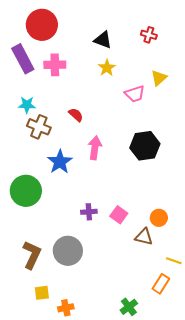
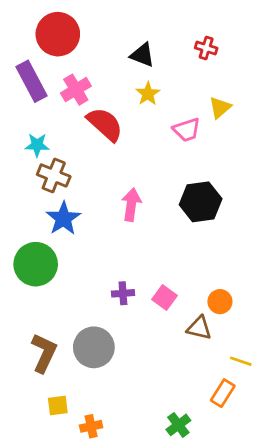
pink cross: (55, 65) -> (76, 90), turned -30
red semicircle: (76, 115) -> (105, 124), moved, size x1.8
blue star: (60, 162) -> (63, 218), moved

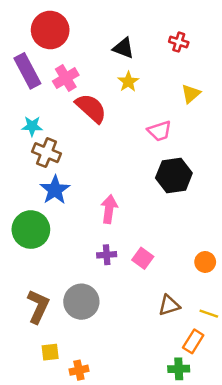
pink trapezoid: (187, 130) -> (160, 131), moved
pink arrow: (131, 205) -> (109, 209), moved
orange circle: (220, 302) -> (205, 262), moved
brown triangle: (199, 328) -> (169, 305), moved, turned -30
green cross: (178, 425) -> (179, 369), moved, turned 35

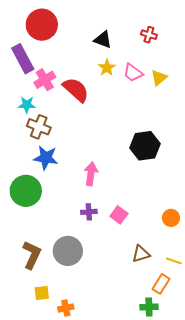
pink cross: (66, 78) -> (45, 80), moved
pink trapezoid: (160, 131) -> (133, 73), moved, turned 55
blue star: (55, 190) -> (46, 158), turned -30

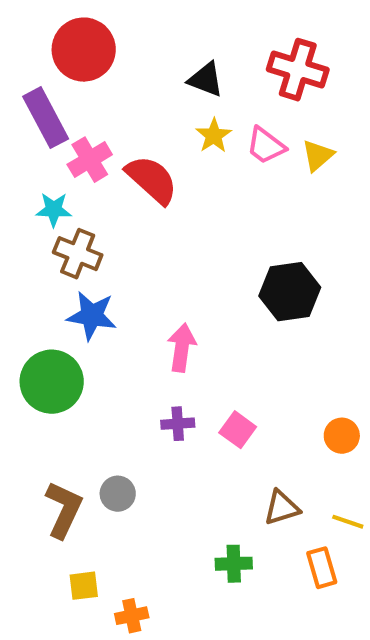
red cross: (149, 35) -> (298, 70), size x1.8
gray circle: (68, 251) -> (118, 494), moved, size x0.6
orange rectangle: (161, 284) -> (322, 568), turned -48
green cross: (149, 307) -> (234, 564), moved

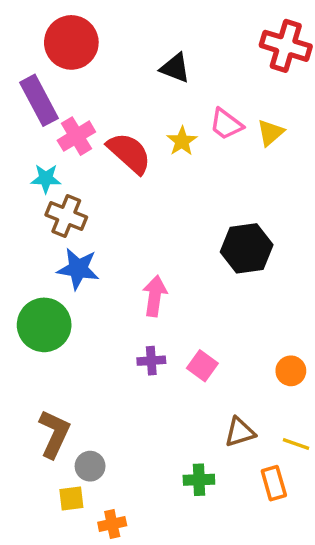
red cross: (298, 70) -> (286, 46), moved
yellow star: (214, 136) -> (182, 141), moved
gray circle: (118, 494) -> (90, 466), moved

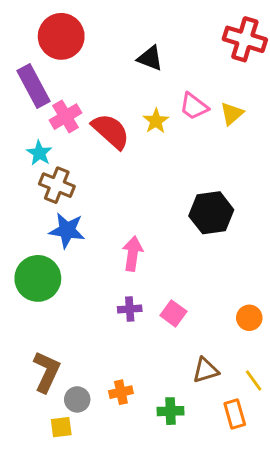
cyan star: (46, 179) -> (39, 153), turned 30
yellow line: (296, 444) -> (254, 380), turned 35
orange cross: (112, 524) -> (121, 392), moved

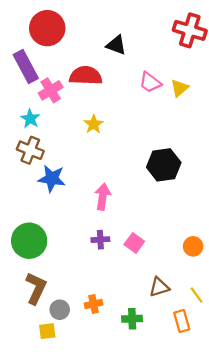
yellow star: (156, 121) -> (94, 124), moved
red semicircle: (111, 131) -> (86, 76), moved, turned -40
brown cross: (57, 185) -> (30, 150), moved
green circle: (38, 278) -> (29, 241), moved

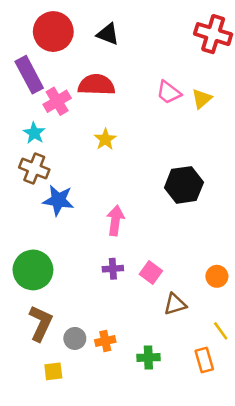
black triangle: (116, 45) -> (108, 34), moved
brown triangle: (159, 287) -> (175, 304), moved
gray circle: (60, 310) -> (75, 338), moved

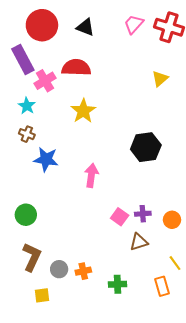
pink trapezoid: (169, 92) -> (134, 24), moved, turned 95
yellow star: (105, 139) -> (83, 111), size x1.4
brown cross: (34, 168) -> (27, 134), size x0.7
purple cross: (113, 269) -> (143, 214), moved
green circle: (33, 270) -> (26, 215), size x0.7

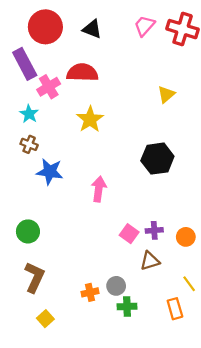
yellow triangle: (160, 79) -> (166, 94), moved
gray circle: (59, 269) -> (116, 286), moved
yellow square: (42, 295) -> (45, 319), turned -35

